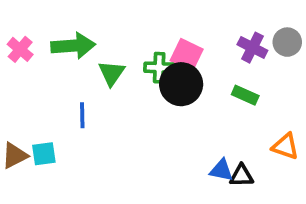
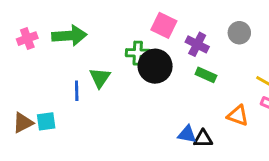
purple cross: (252, 48) -> (197, 44), moved
pink cross: (20, 49) -> (27, 39), turned 30
pink square: (187, 55) -> (164, 25), moved
green triangle: (112, 73) -> (100, 78), moved

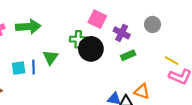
green rectangle: (206, 75) -> (128, 55), turned -48
orange triangle: (238, 115) -> (142, 91), moved
cyan square: (46, 121) -> (19, 68), moved

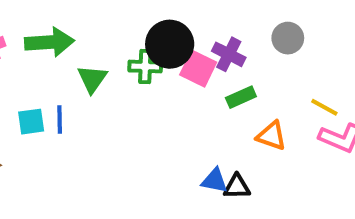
pink square: (97, 19) -> (198, 69), moved
black circle: (91, 49) -> (170, 44), moved
green triangle: (50, 57) -> (92, 79), moved
orange triangle: (142, 91) -> (271, 136), moved

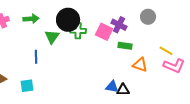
green arrow: (49, 42) -> (31, 19), size x0.7
black circle: (170, 44) -> (68, 20), moved
green rectangle: (241, 97) -> (125, 46), turned 32
cyan square: (31, 122) -> (27, 86), moved

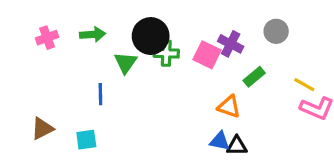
green rectangle: (125, 46) -> (254, 77), moved, turned -48
orange triangle: (140, 65) -> (229, 107), moved

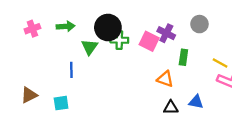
green rectangle: (254, 77) -> (183, 57), turned -42
blue triangle: (220, 141) -> (196, 102), moved

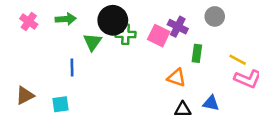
pink cross: (32, 29) -> (29, 22), turned -35

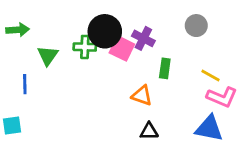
gray circle: (215, 16) -> (196, 26), moved
black circle: (113, 20) -> (105, 31), moved
blue triangle: (211, 103) -> (209, 128), moved, size x1.5

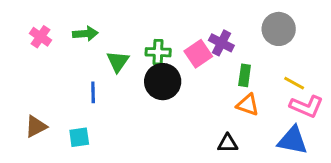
gray circle: (196, 26) -> (279, 29), size x1.4
black circle: (105, 31) -> (163, 82), moved
pink square: (122, 48) -> (198, 54), turned 30
orange triangle: (142, 96) -> (248, 105), moved

